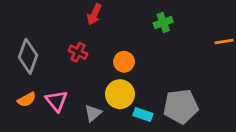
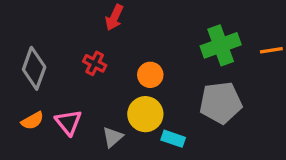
green cross: (163, 23) -> (221, 45), moved, size x1.6
gray pentagon: (181, 106) -> (221, 103), moved

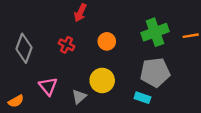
orange circle: (150, 75) -> (107, 41), moved
orange semicircle: (32, 121) -> (16, 101), moved
cyan rectangle: (173, 139) -> (142, 98), moved

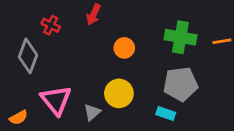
green cross: (155, 32) -> (180, 37), turned 30
red cross: (67, 45) -> (51, 25), moved
pink triangle: (48, 86) -> (56, 100), size x1.4

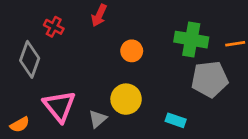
gray pentagon: (180, 84) -> (210, 79), moved

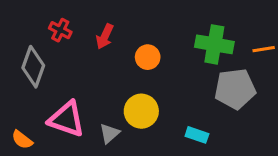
red arrow: (99, 15) -> (105, 36), moved
pink triangle: (59, 106) -> (67, 119), turned -32
orange semicircle: (20, 125) -> (22, 140), turned 66

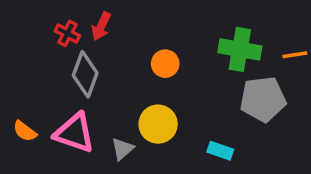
red arrow: (105, 36) -> (101, 26), moved
gray diamond: (33, 67) -> (85, 74), moved
orange semicircle: (22, 140) -> (25, 131), moved

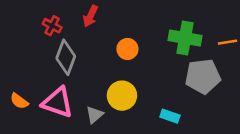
red arrow: (101, 26) -> (90, 16), moved

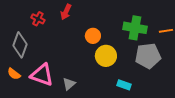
gray diamond: (66, 57) -> (20, 45), moved
yellow circle: (122, 96) -> (106, 56), moved

